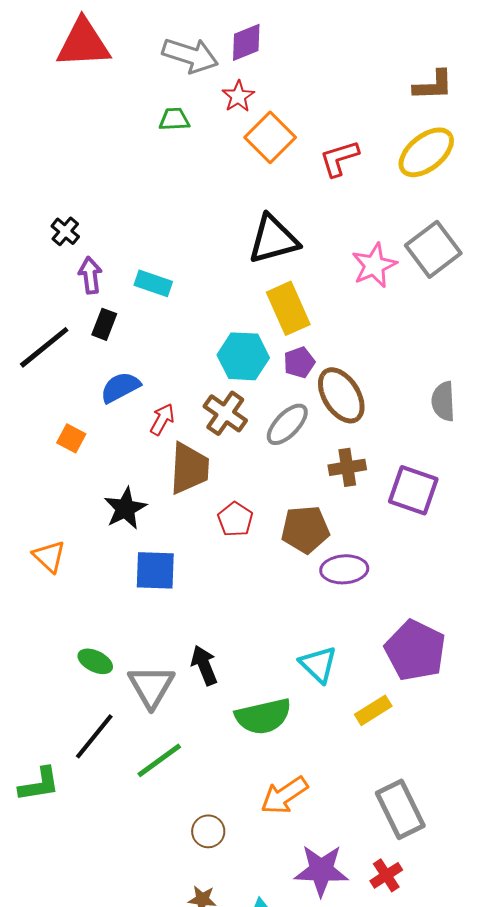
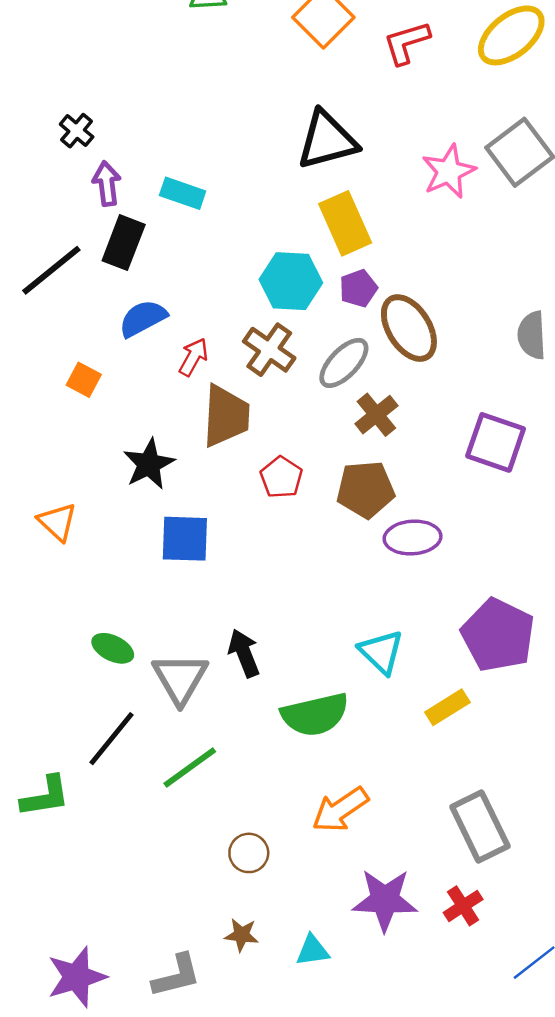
black rectangle: (104, 324) -> (124, 243), size x1.4
brown cross: (347, 467) -> (376, 415), moved, turned -30

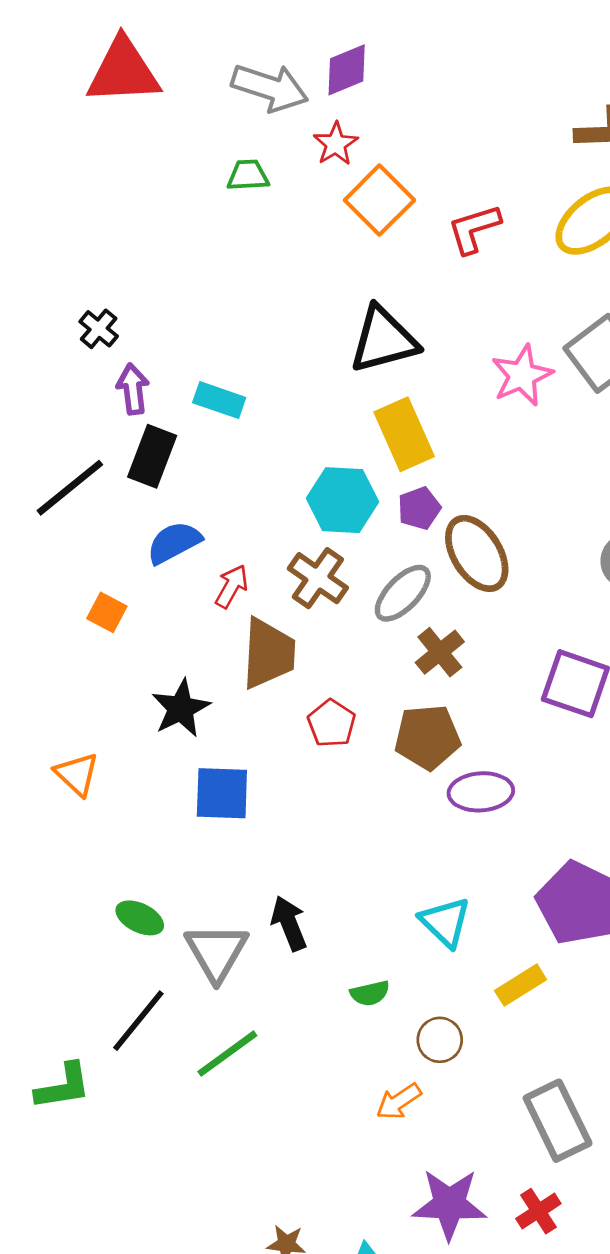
green semicircle: (315, 715) -> (370, 993), size x0.5
orange arrow: (340, 810) -> (399, 1101), size x0.7
brown circle: (249, 853) -> (440, 1040), moved

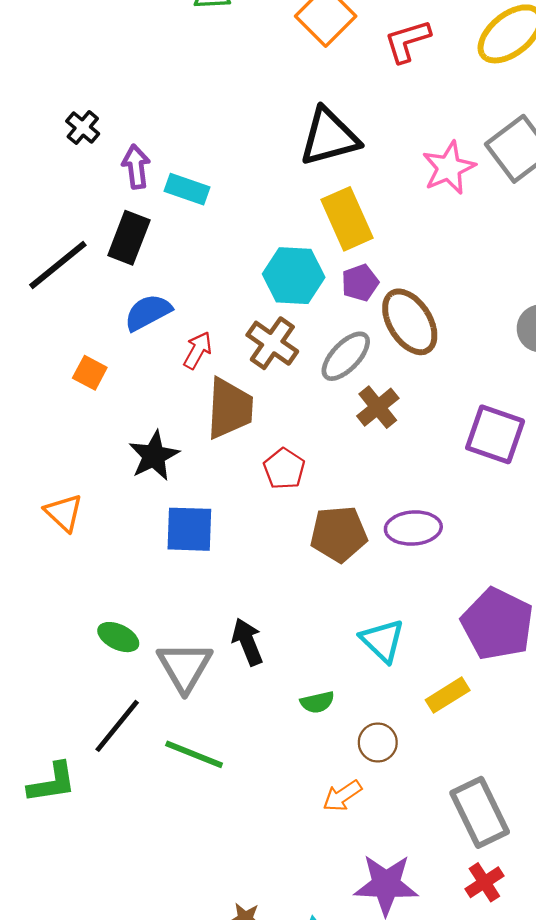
purple arrow: (133, 389) -> (136, 167), moved
brown pentagon: (427, 737) -> (339, 534), moved
green line: (227, 1054) -> (194, 754), turned 58
red cross: (538, 1211) -> (484, 882), moved

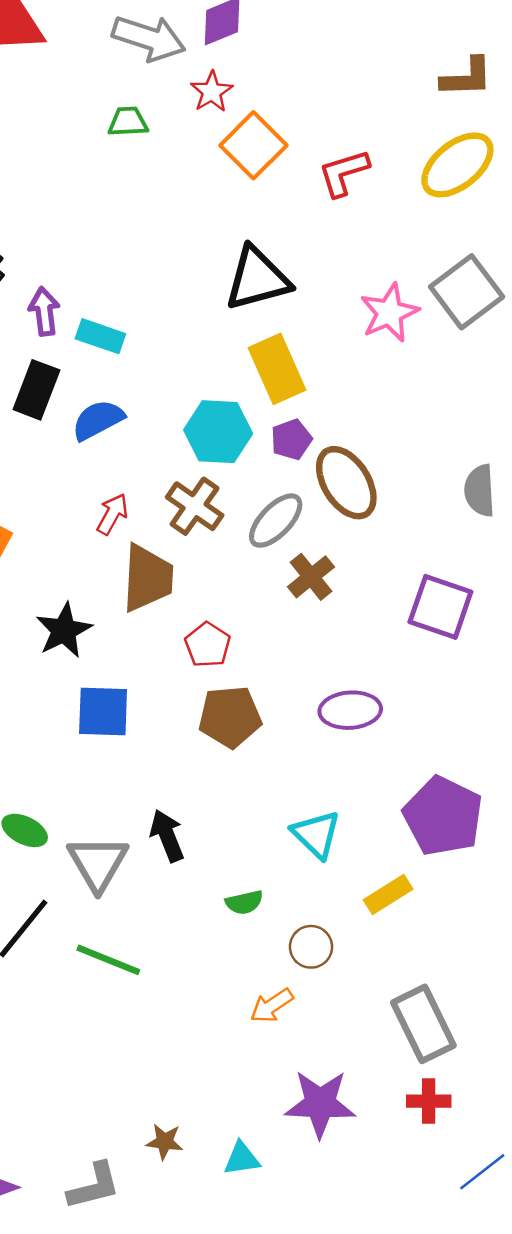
blue semicircle: (148, 312) -> (98, 420), moved
brown pentagon: (339, 534) -> (230, 717), moved
red cross: (484, 882) -> (429, 1101), turned 33

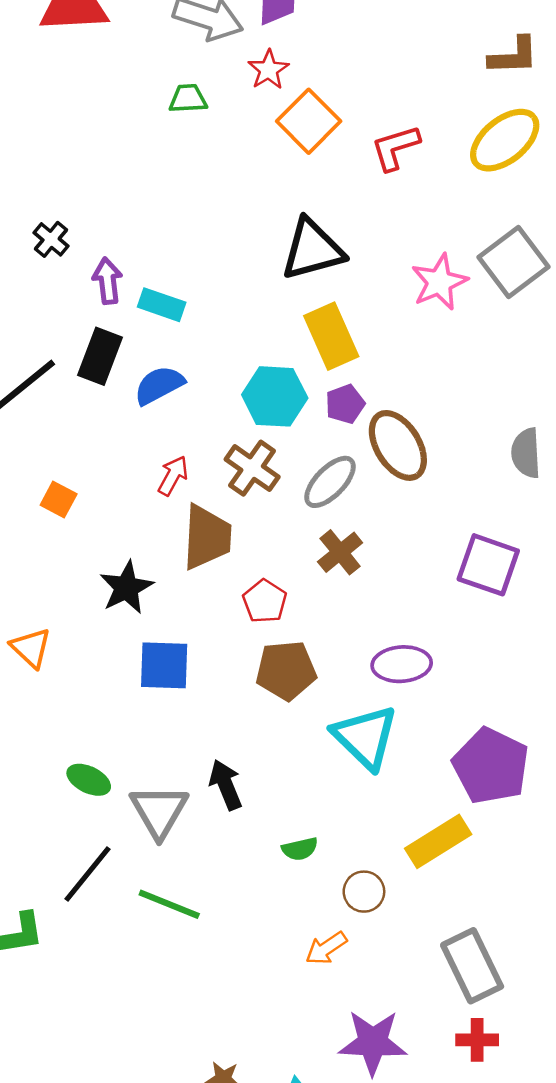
brown cross: (311, 577) -> (340, 552), moved
cyan triangle: (316, 834) -> (365, 737), moved, size x1.4
yellow rectangle: (388, 895) -> (438, 841), size x1.4

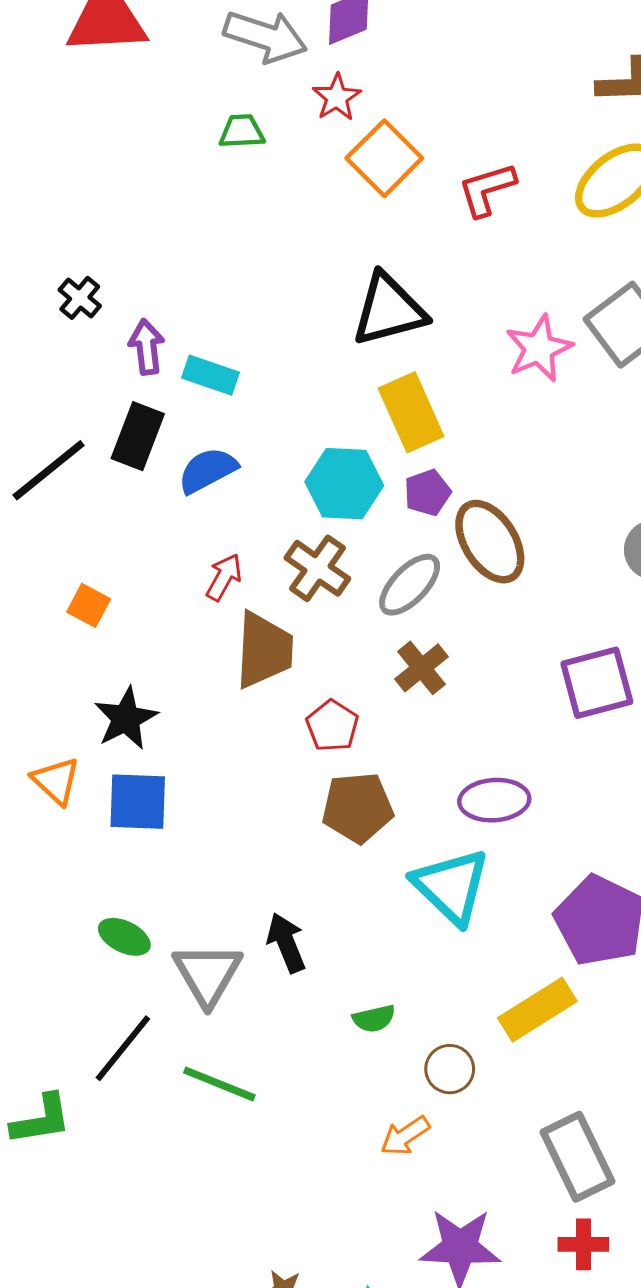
purple square: (488, 565) -> (597, 683), turned -34
black star: (126, 587) -> (126, 718), moved
blue square: (164, 665) -> (138, 802), moved

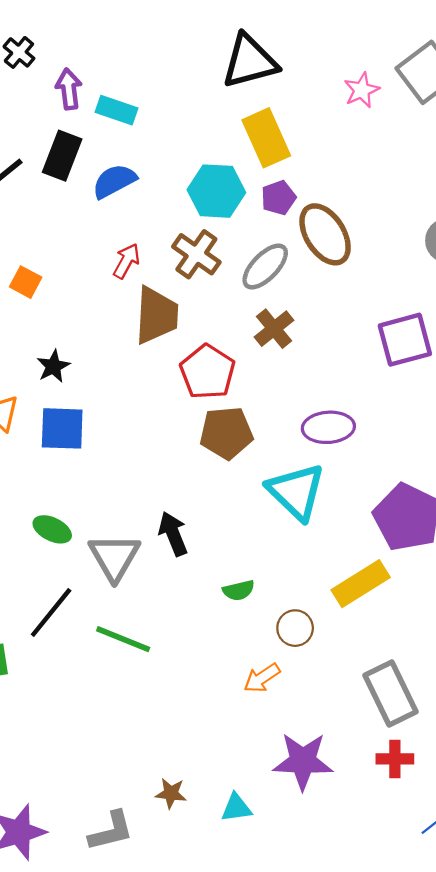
pink star: (539, 348) -> (362, 90), size x0.7
black star: (126, 718) -> (53, 366), size x0.7
red pentagon: (332, 726) -> (207, 372), size x1.4

